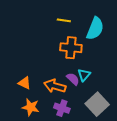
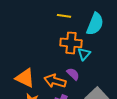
cyan triangle: (84, 75) -> (84, 54), moved
orange triangle: (25, 83) -> (25, 78), size x1.5

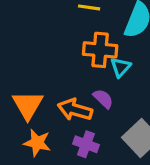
orange triangle: (25, 78) -> (28, 105), turned 35

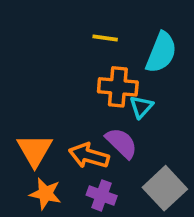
purple semicircle: (103, 99) -> (121, 143), size x1.4

